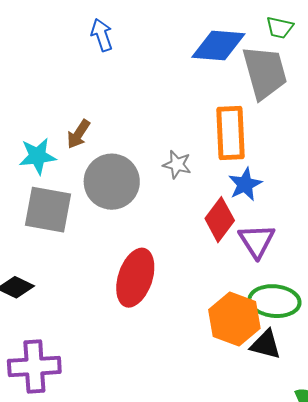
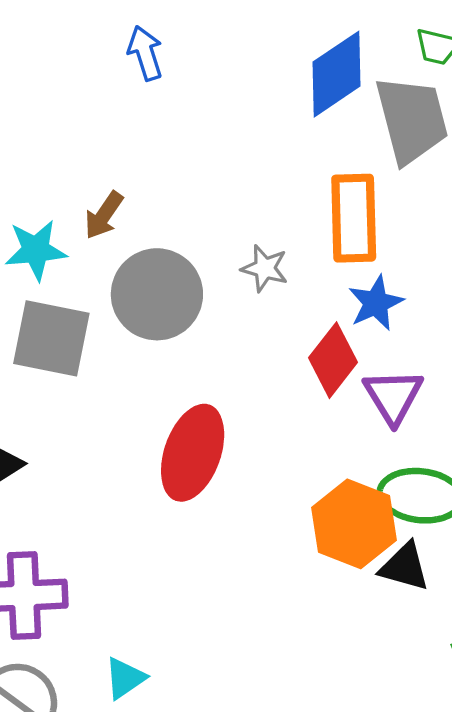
blue diamond: (218, 45) -> (337, 74), turned -40

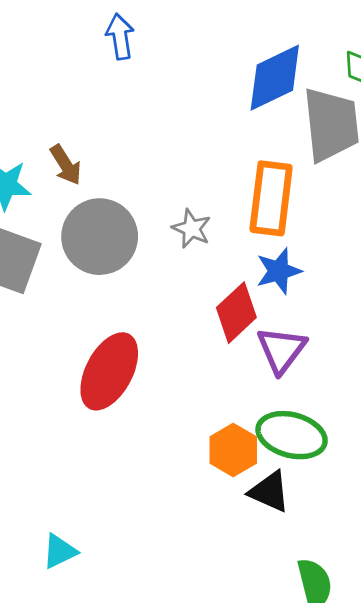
brown arrow: (104, 215) -> (66, 165), turned -75
orange hexagon: (354, 524) -> (233, 450), size x0.7
cyan triangle: (125, 678) -> (60, 551), moved

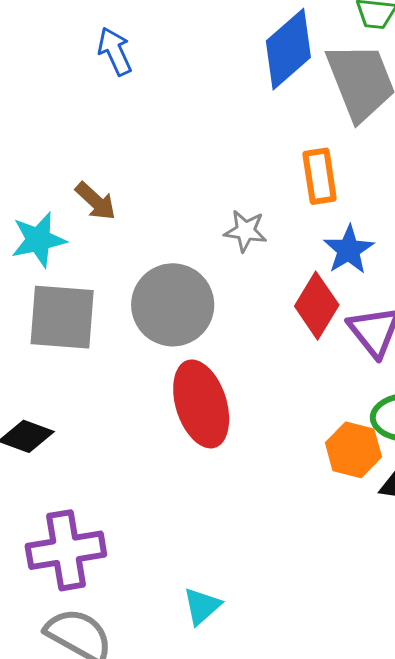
orange rectangle: (271, 198) -> (320, 176), size x0.7
gray circle: (100, 237) -> (173, 305), moved
red ellipse: (109, 371) -> (201, 404), turned -30

